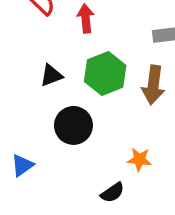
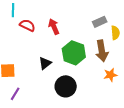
orange star: (139, 159) -> (110, 75), moved

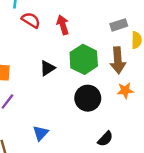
black circle: (66, 86) -> (88, 98), moved

